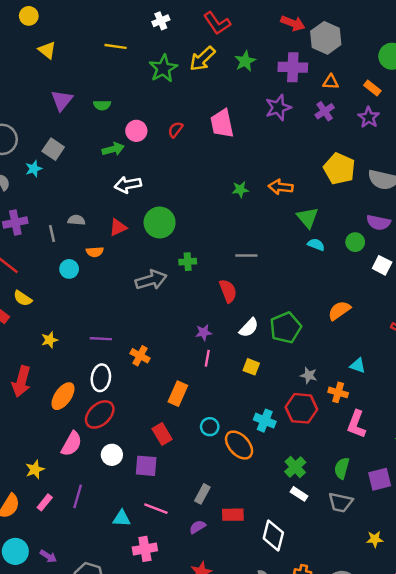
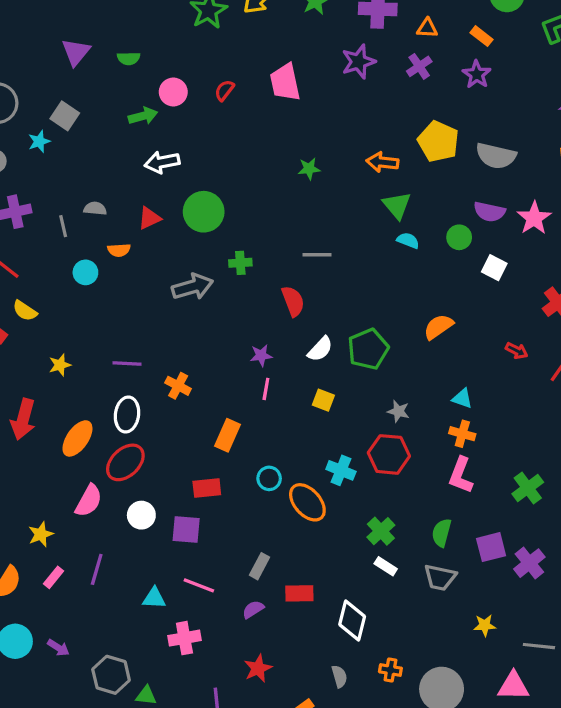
orange arrow: (281, 187) -> (382, 162), moved
orange cross: (338, 392) -> (462, 434), moved
red rectangle: (162, 434) -> (207, 488), turned -65

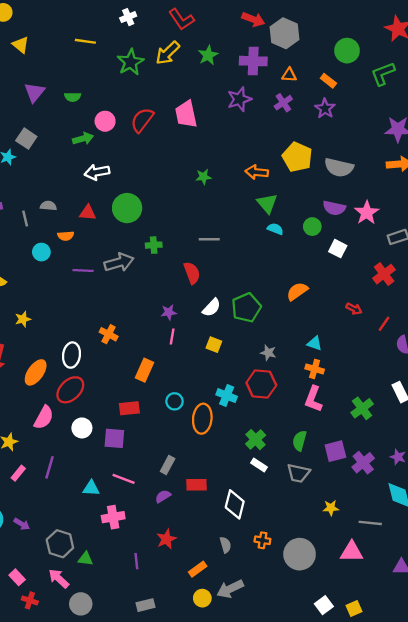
red semicircle: (224, 90) -> (142, 120), size x1.6
red triangle: (149, 218) -> (88, 213), turned 30
purple line: (127, 363) -> (83, 271), moved
orange ellipse: (307, 502) -> (202, 419), turned 48

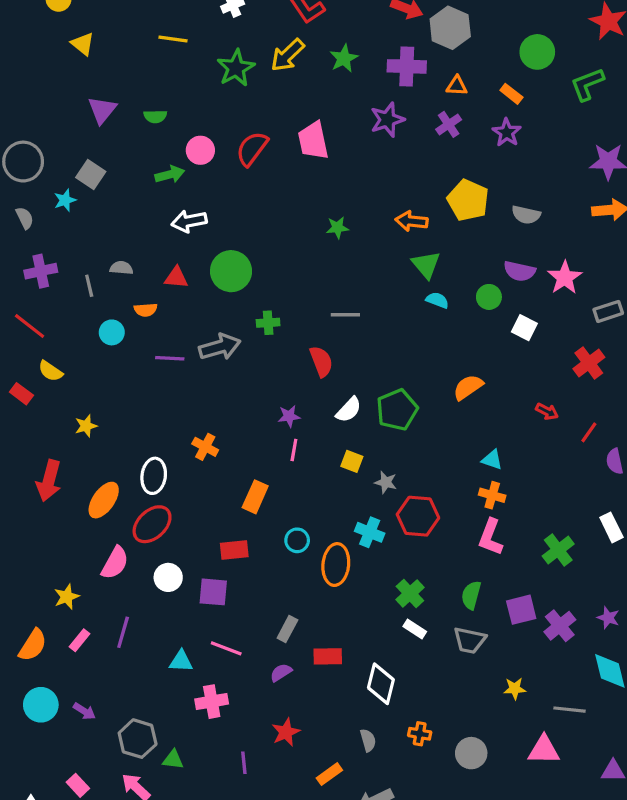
gray semicircle: (339, 168) -> (526, 215), size x0.7
gray star: (268, 353) -> (386, 482), moved
gray circle: (300, 554) -> (471, 753), size x0.7

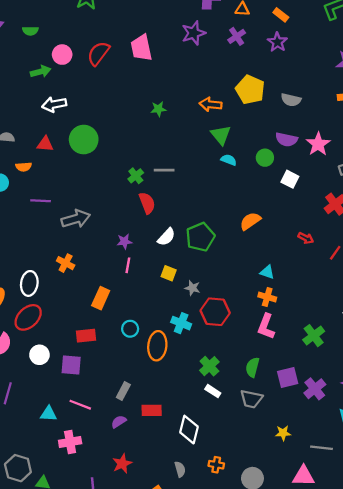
green cross: (268, 323) -> (136, 176), moved, turned -35
gray arrow: (220, 347) -> (76, 219), moved

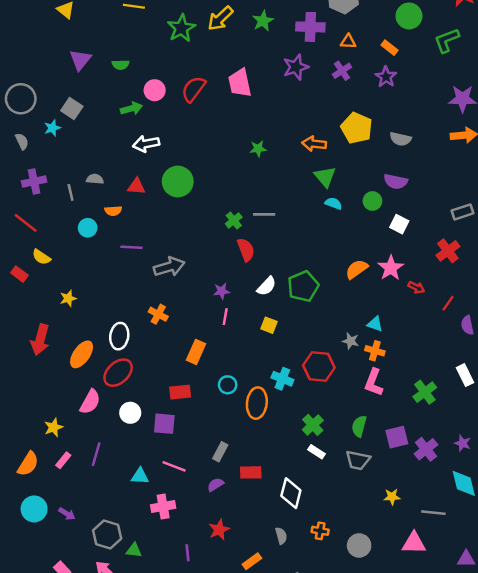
pink star: (318, 144) -> (391, 268), moved
gray star: (192, 288) -> (351, 341), moved

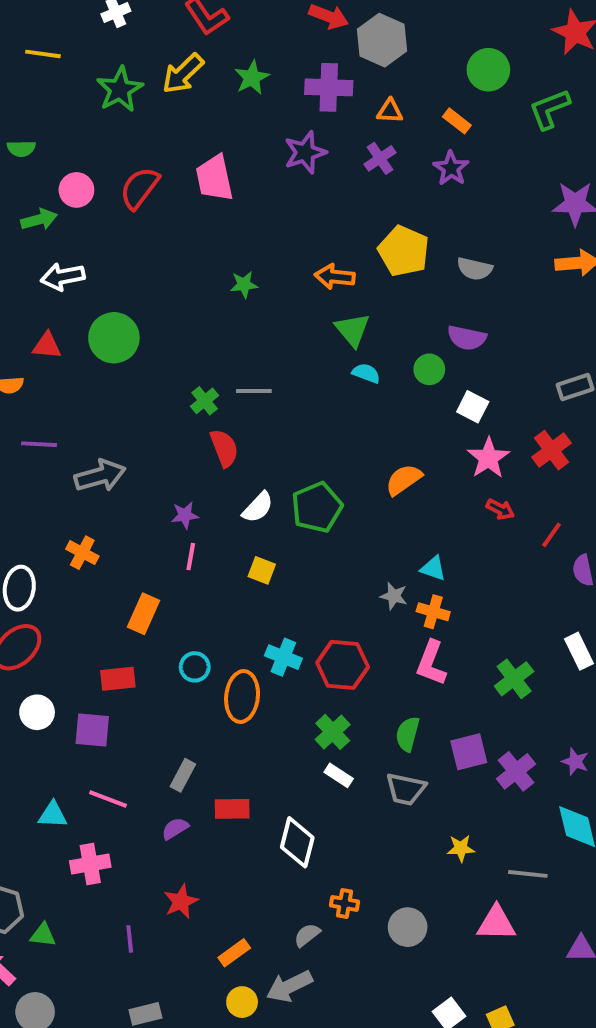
pink star: (391, 268) -> (488, 458), moved
red hexagon: (319, 367) -> (343, 665), moved
gray semicircle: (281, 536) -> (307, 935), moved, turned -112

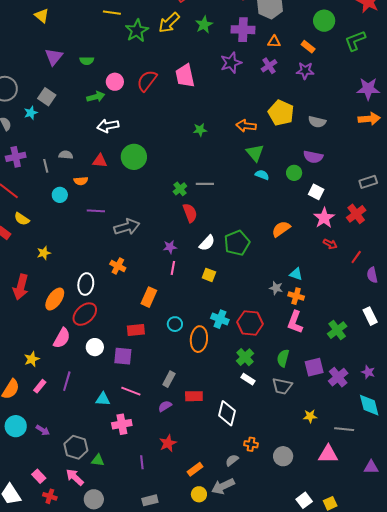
yellow line: (43, 54) -> (112, 13), moved
purple star: (451, 168) -> (305, 71), turned -30

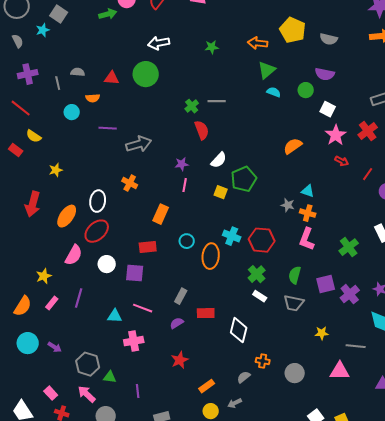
white arrow: (108, 126) -> (159, 43), moved
green triangle: (255, 153) -> (267, 70), turned 30
green pentagon: (237, 243) -> (244, 179), moved
purple line: (142, 462) -> (138, 391), moved
gray arrow: (223, 486) -> (235, 403), size x0.6

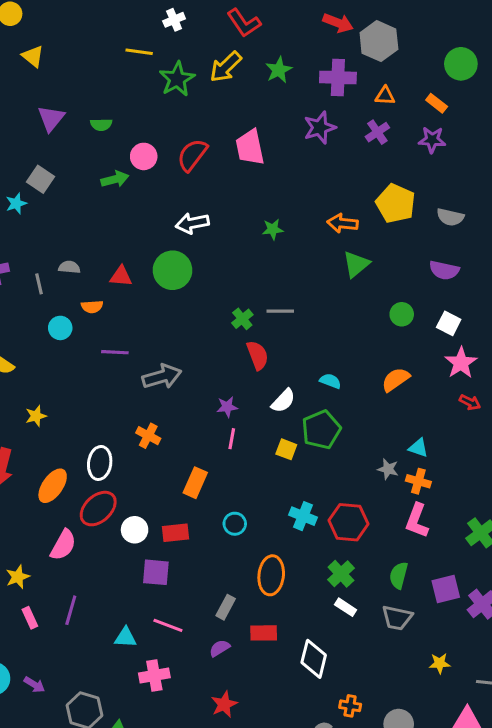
green circle: (306, 90) -> (402, 314), moved
cyan semicircle: (274, 92) -> (330, 381), moved
orange ellipse: (211, 256) -> (271, 575), moved
white circle: (107, 264) -> (135, 530), moved
pink rectangle: (52, 303) -> (30, 618), turned -64

